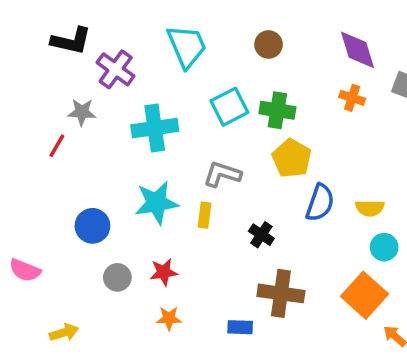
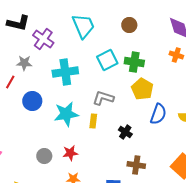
blue circle: (92, 226) -> (32, 101), moved
brown cross: (281, 293) -> (136, 165), size x0.7

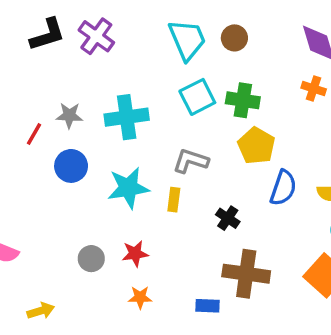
black L-shape: (18, 23) -> (47, 35), turned -30
cyan trapezoid: (83, 26) -> (187, 40), moved
purple cross: (43, 39) -> (96, 36), moved
gray star: (24, 63) -> (69, 115), moved
brown cross: (136, 165) -> (246, 274), size x1.5

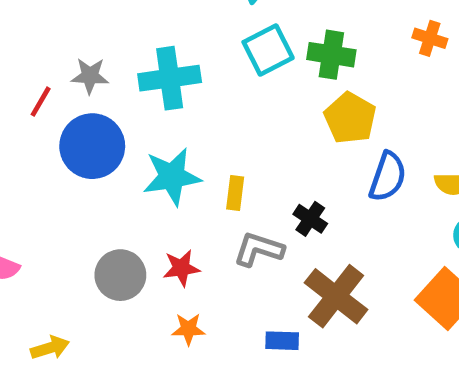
gray L-shape: (191, 161) -> (259, 249), moved
blue circle: (71, 166) -> (92, 146), size x1.4
gray circle: (91, 259) -> (120, 275), size x1.4
brown cross: (246, 274) -> (336, 296), turned 30

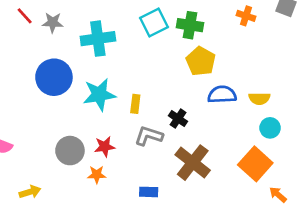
gray star: (90, 76) -> (53, 23), moved
red line: (41, 102) -> (25, 16), moved, turned -72
blue semicircle: (388, 177) -> (222, 95), turned -112
orange star: (188, 329) -> (97, 175), moved
blue rectangle: (282, 341) -> (149, 192), moved

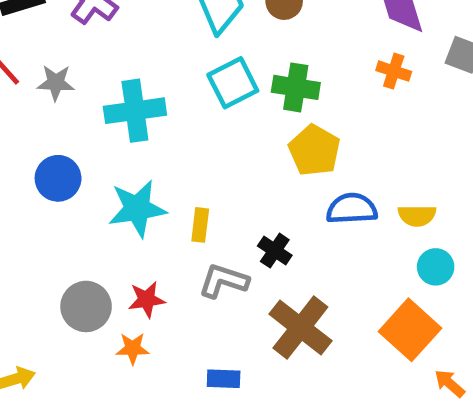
blue circle: (54, 77) -> (58, 178), size x0.7

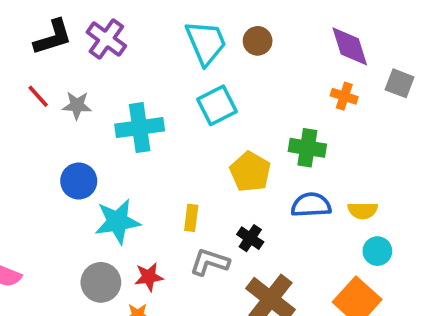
green cross: (296, 87) -> (307, 148), moved
yellow pentagon: (314, 150) -> (250, 172), moved
cyan star: (137, 209) -> (117, 222), moved

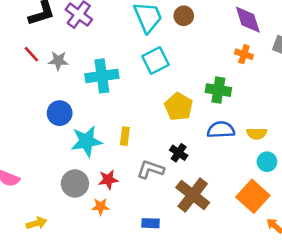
yellow rectangle: (191, 218) -> (125, 136), moved

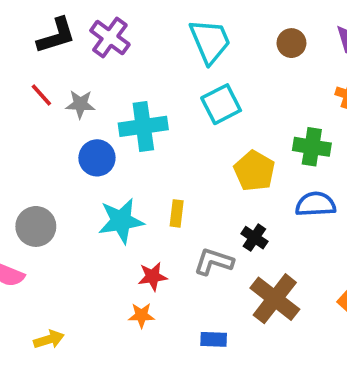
brown circle: (184, 16) -> (291, 43), moved
blue circle: (60, 113) -> (97, 158), moved
gray circle: (75, 183) -> (36, 226), moved

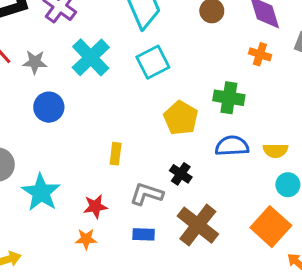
cyan cross: (143, 126) -> (91, 57), moved, turned -36
cyan star: (121, 221) -> (41, 192), moved, turned -30
blue rectangle: (214, 339) -> (144, 234), moved

